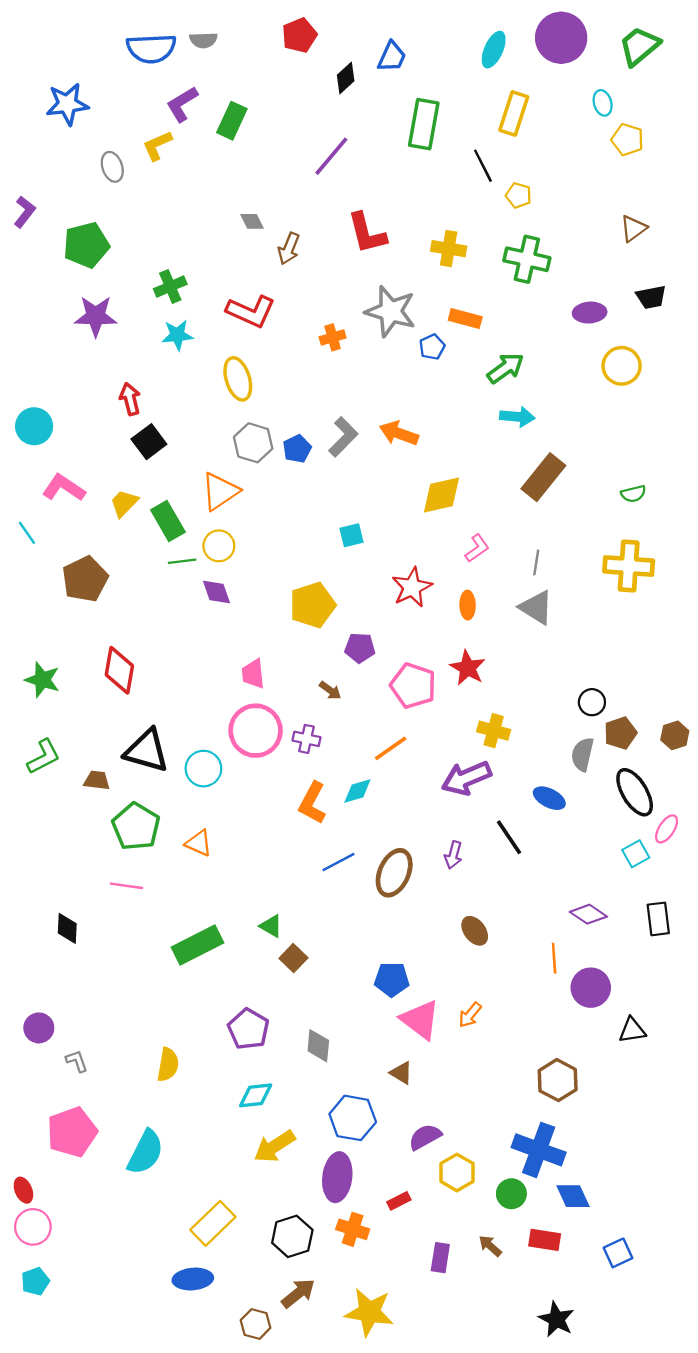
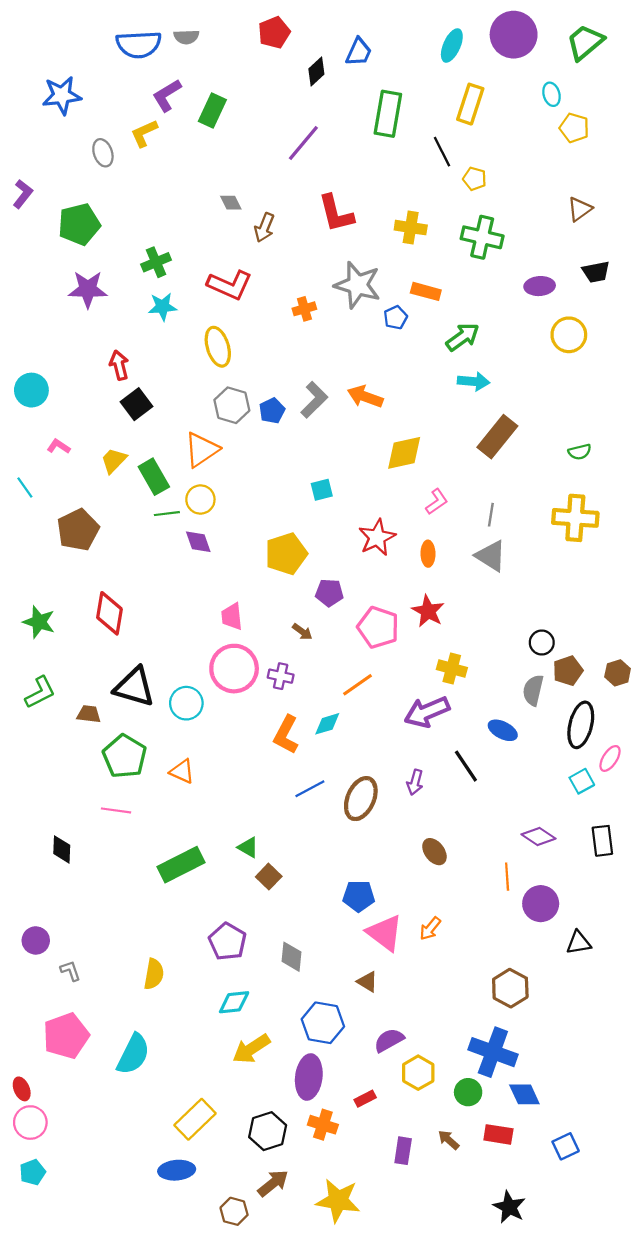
pink L-shape: (64, 488) -> (59, 446), size x0.6
black ellipse: (635, 792) -> (581, 725), turned 45

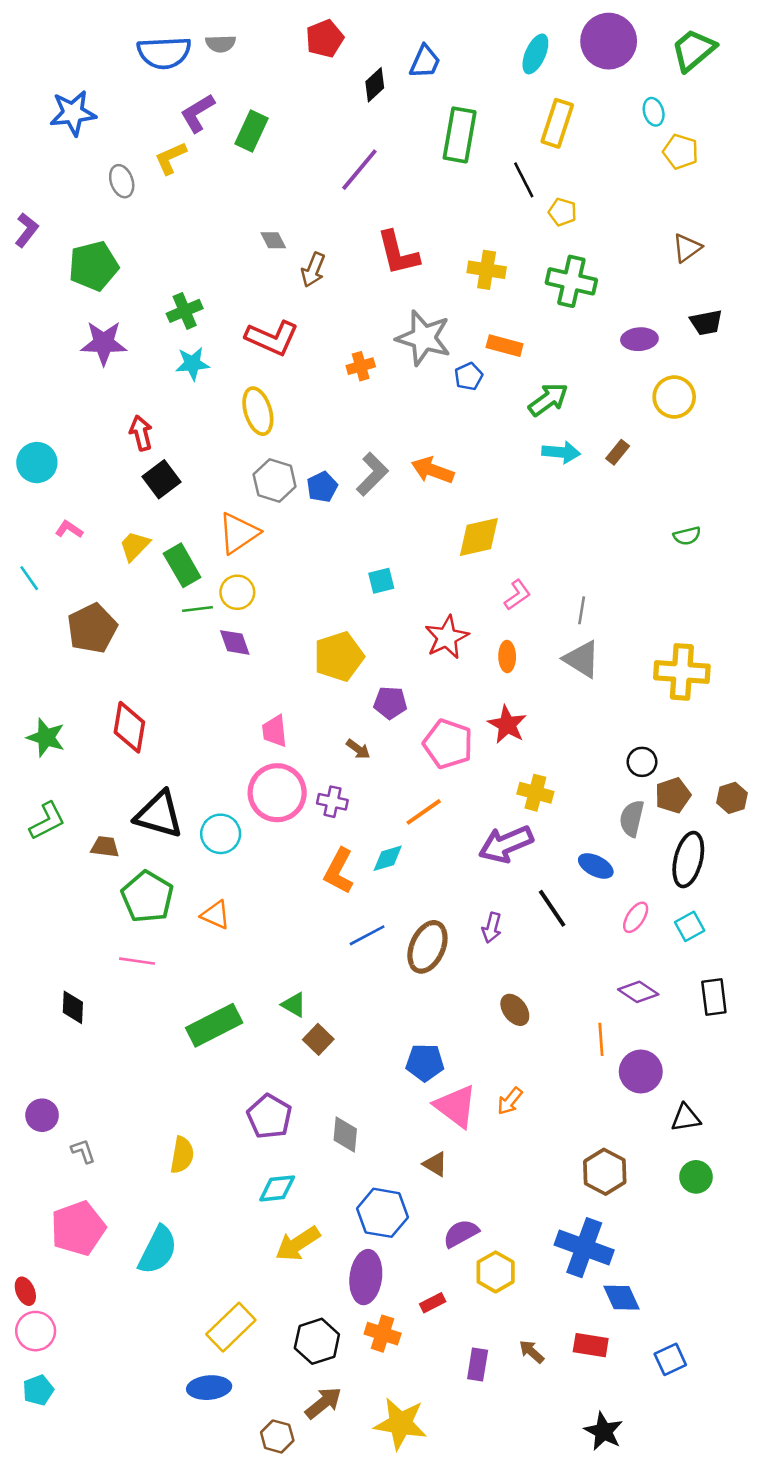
brown rectangle: (497, 437) -> (618, 452), moved, size x0.5
yellow cross: (575, 518) -> (682, 672), moved
pink ellipse: (610, 758) -> (636, 917), moved
green circle: (468, 1092) -> (696, 1177), moved

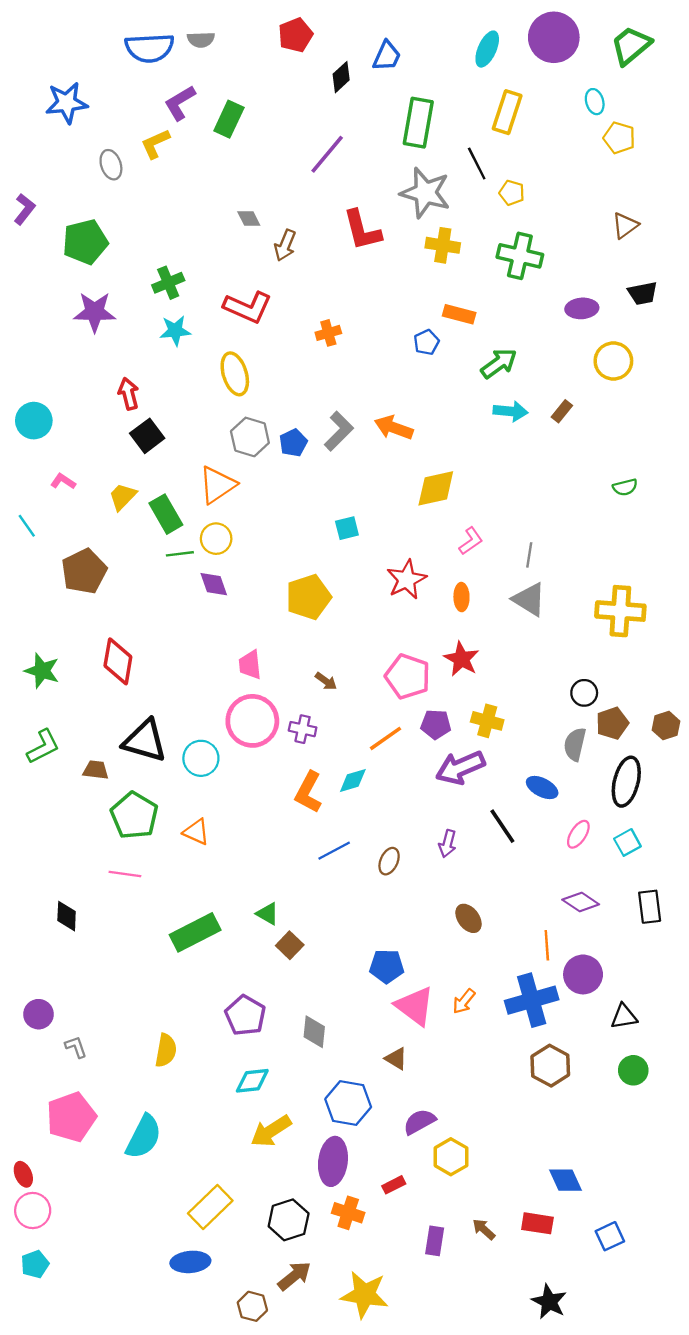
gray star: (424, 338) -> (425, 193), moved
purple pentagon: (390, 703) -> (436, 724), moved
brown ellipse: (427, 947) -> (389, 861), size x0.6
blue cross: (584, 1248) -> (532, 1000), moved, turned -36

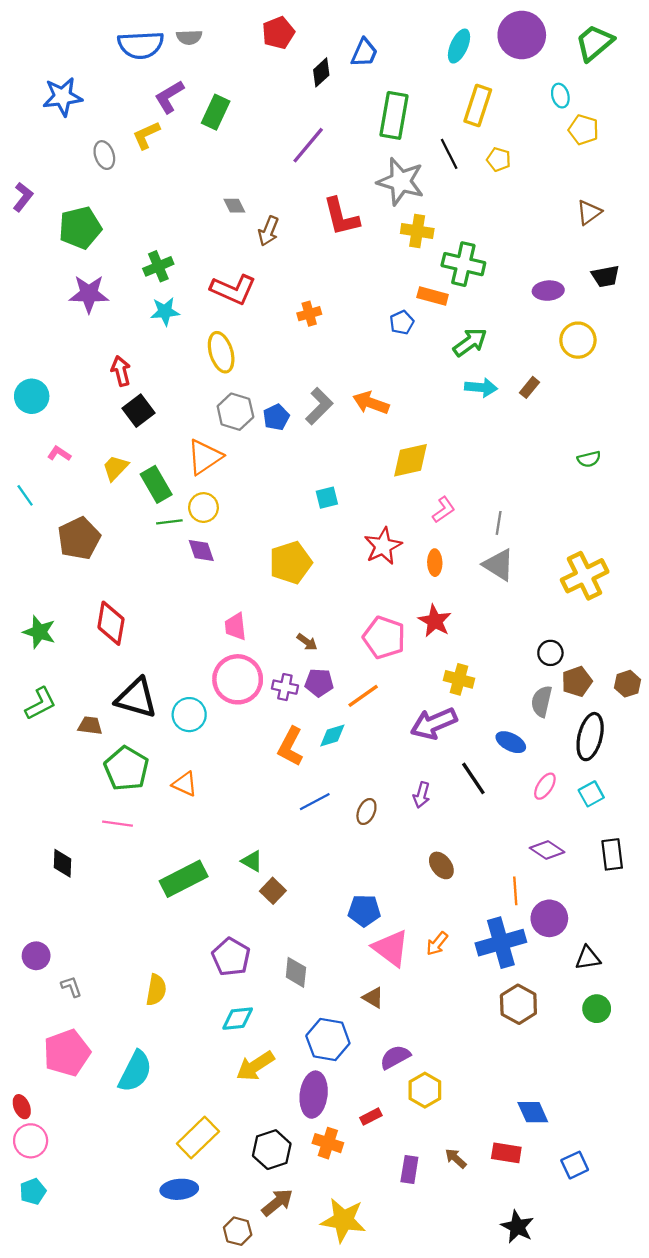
yellow pentagon: (512, 193) -> (499, 159), moved
green cross: (520, 256) -> (463, 264), moved
yellow cross: (620, 611) -> (585, 576), turned -30
purple pentagon: (436, 724) -> (319, 683), moved

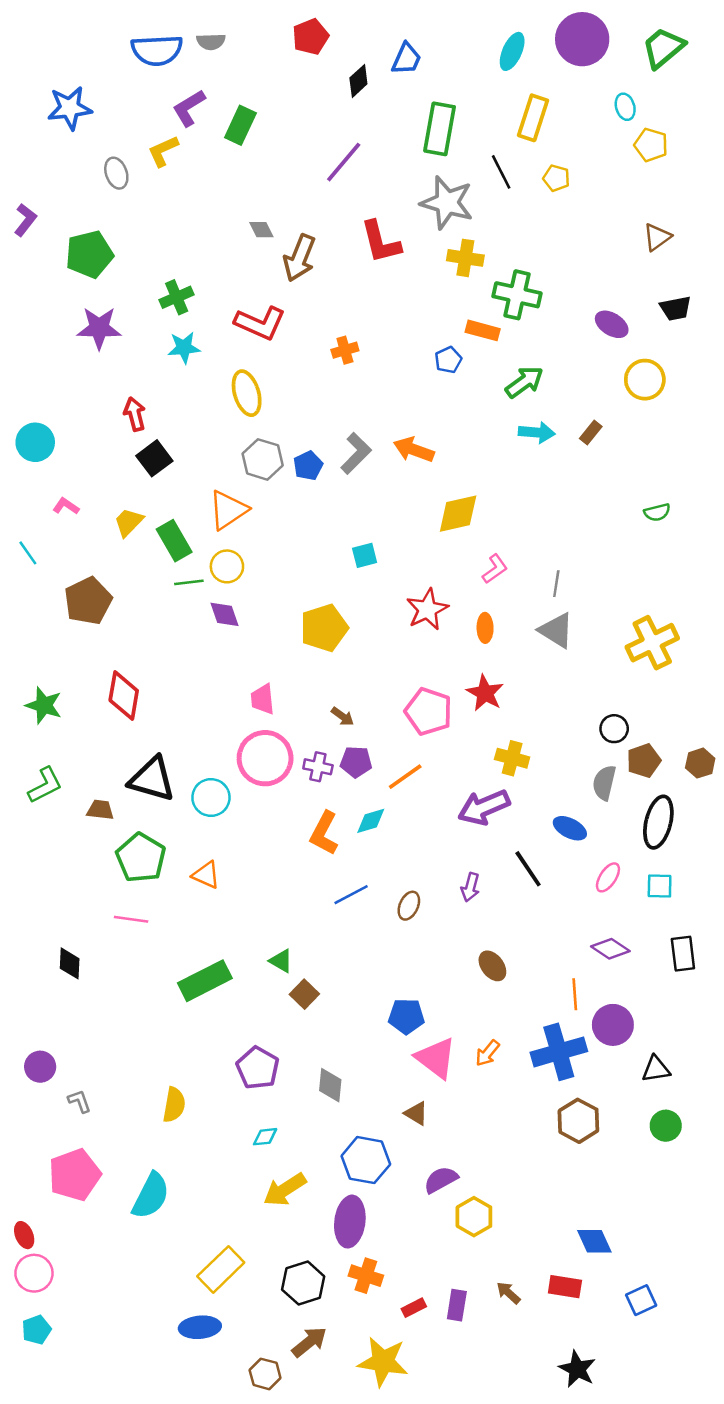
brown arrow: (268, 231) -> (299, 258), size x1.4
purple ellipse: (548, 291) -> (612, 324), turned 36
cyan square: (591, 794) -> (660, 886), turned 30
cyan diamond: (238, 1019) -> (265, 1137), size x0.7
red rectangle: (371, 1117) -> (414, 1308), moved

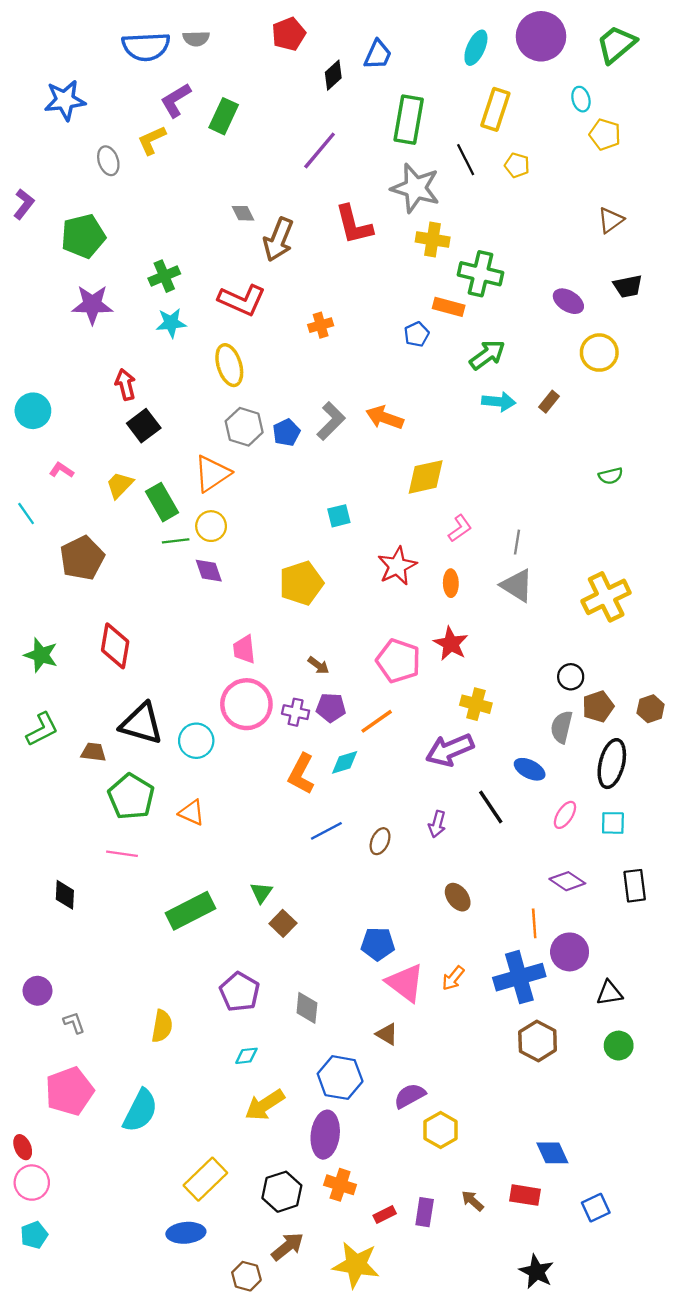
green triangle: (281, 961) -> (261, 893), turned 35

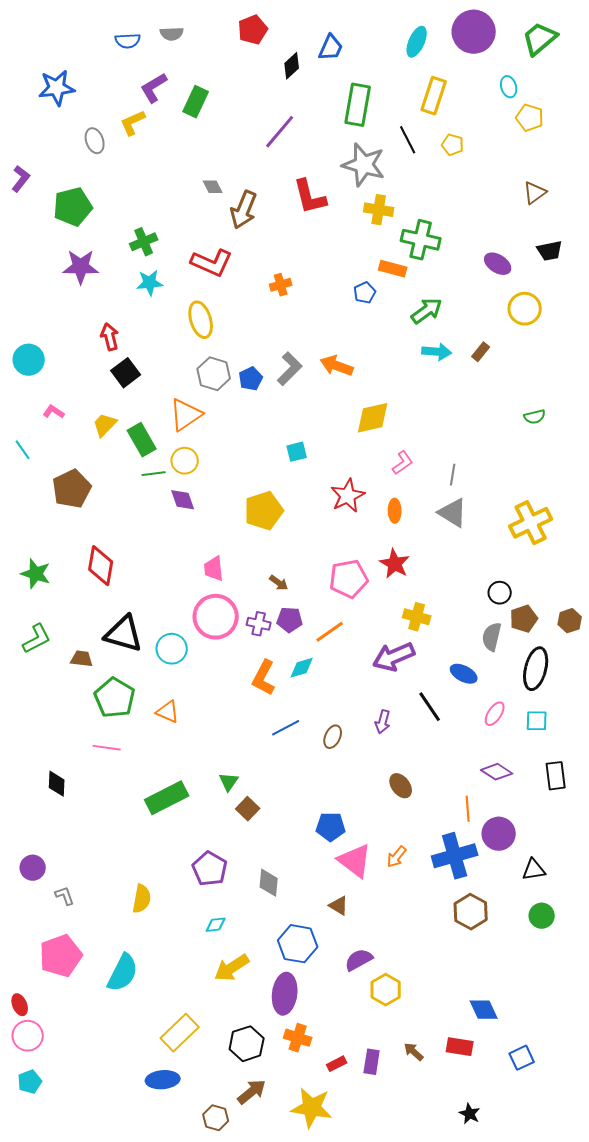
blue semicircle: (146, 47) -> (128, 41), size x0.6
pink pentagon: (398, 661) -> (349, 579), turned -30
black star: (536, 1272) -> (470, 1114), size x0.7

